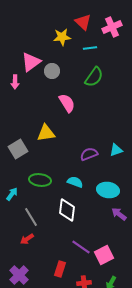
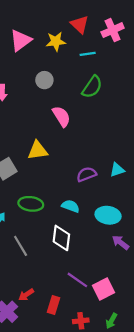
pink triangle: (31, 62) -> (21, 40), moved
red arrow: (27, 239) -> (26, 295), moved

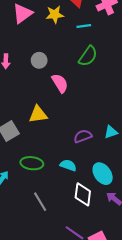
gray circle: (44, 80) -> (39, 60), moved
cyan ellipse: (108, 215) -> (103, 174), turned 45
white diamond: (61, 238) -> (83, 194), moved
gray line: (21, 246) -> (40, 202), moved

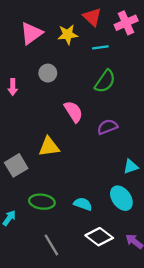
gray circle: (39, 60) -> (48, 73), moved
purple semicircle: (83, 136) -> (107, 127), moved
cyan ellipse: (103, 174) -> (121, 198), moved
white diamond: (83, 194) -> (99, 237), turned -60

